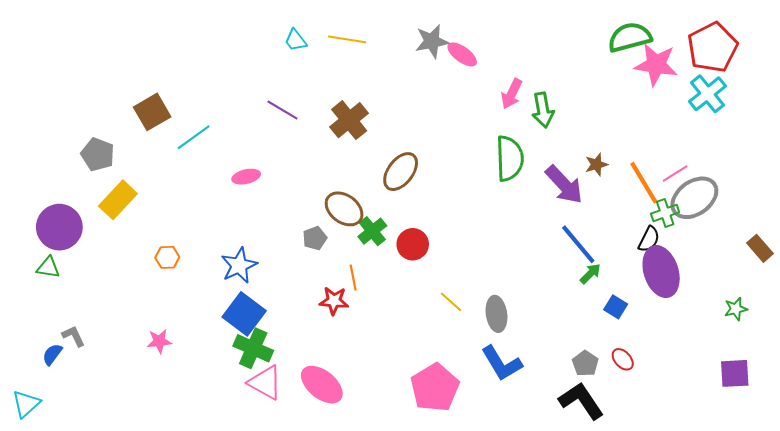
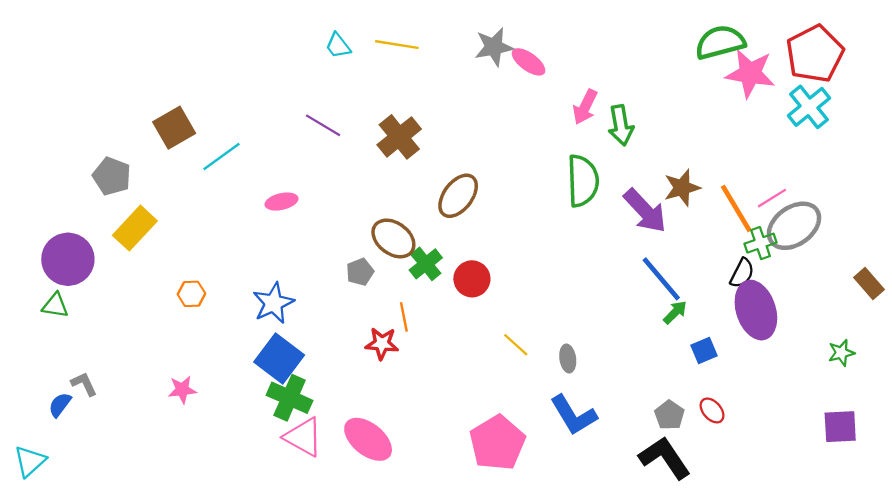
brown star: (596, 164) -> (682, 188), size x1.4
blue square: (616, 307) -> (704, 350), turned 35
gray ellipse: (496, 314) -> (568, 359), size x0.7

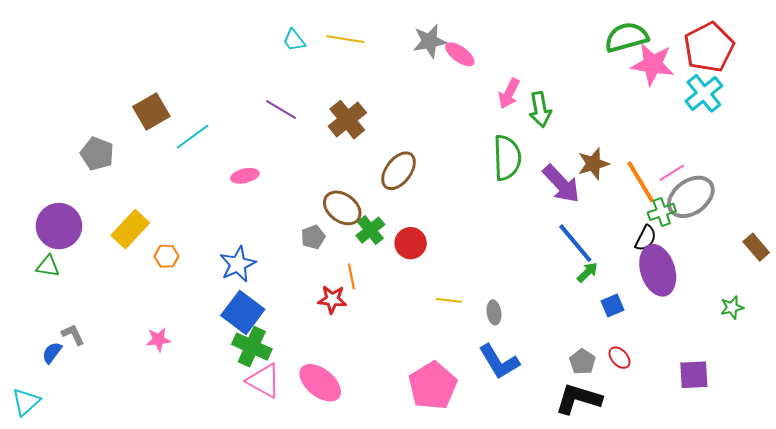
yellow rectangle: (135, 228) -> (130, 229), moved
yellow line: (516, 345) -> (449, 300), turned -35
purple square: (840, 427) -> (694, 375), moved
black L-shape: (665, 458) -> (578, 399), turned -39

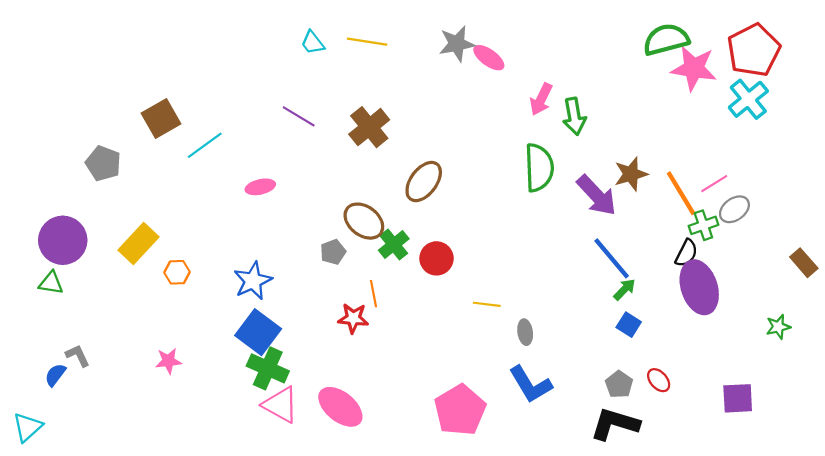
gray ellipse: (691, 197) -> (734, 209), size x0.6
yellow line: (449, 300) -> (487, 304), moved
blue square: (612, 305) -> (629, 325), moved, turned -35

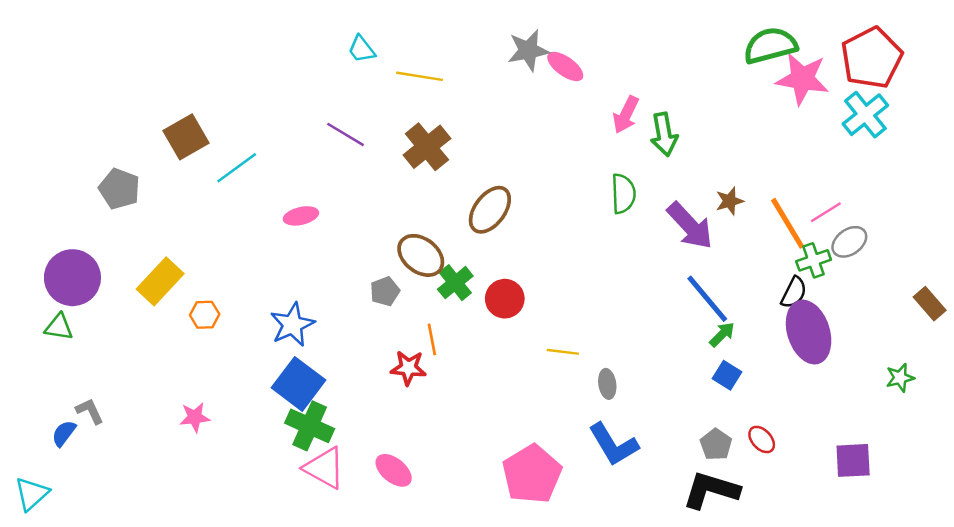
yellow line: (367, 42) -> (420, 76), moved
green semicircle: (539, 168) -> (623, 194), size x0.7
brown star: (631, 174) -> (730, 201), size x0.7
pink ellipse: (340, 407) -> (394, 470), size x0.7

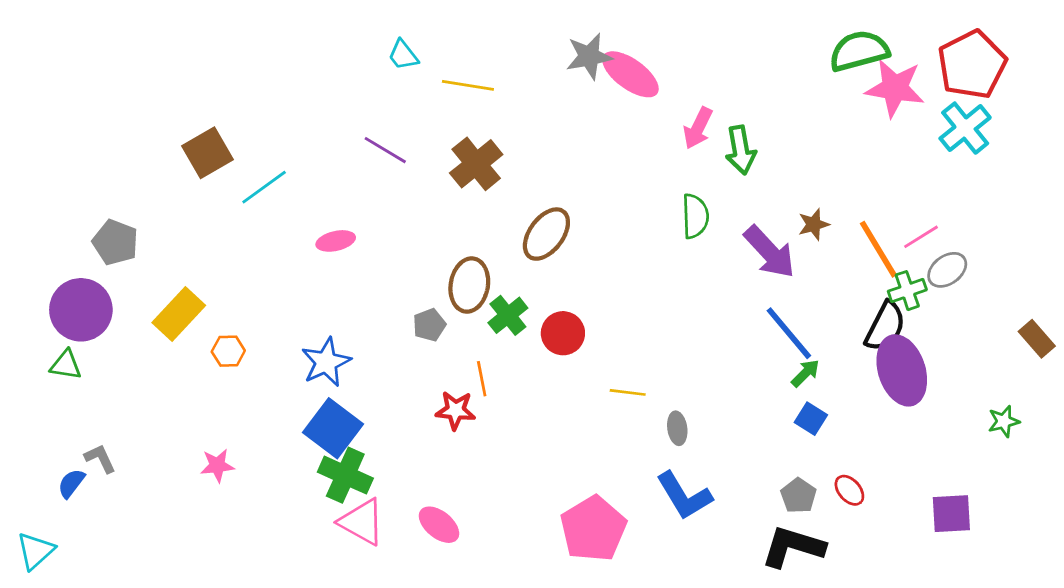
pink ellipse: (565, 66) -> (630, 74), size x1.4
gray pentagon: (119, 189) -> (115, 242), moved
brown ellipse: (421, 255) -> (469, 285), turned 63
black semicircle: (794, 293) -> (885, 326), size x1.4

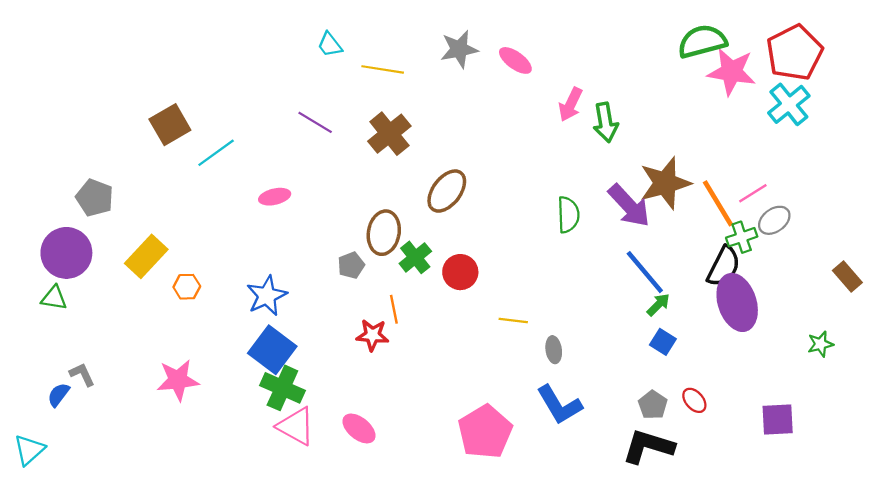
gray star: (589, 56) -> (459, 49), moved
pink ellipse: (630, 74) -> (515, 60), size x0.7
green semicircle: (695, 216) -> (568, 215), moved
brown star: (814, 224) -> (665, 183), size x2.0
pink star: (217, 465) -> (178, 380), size x1.5

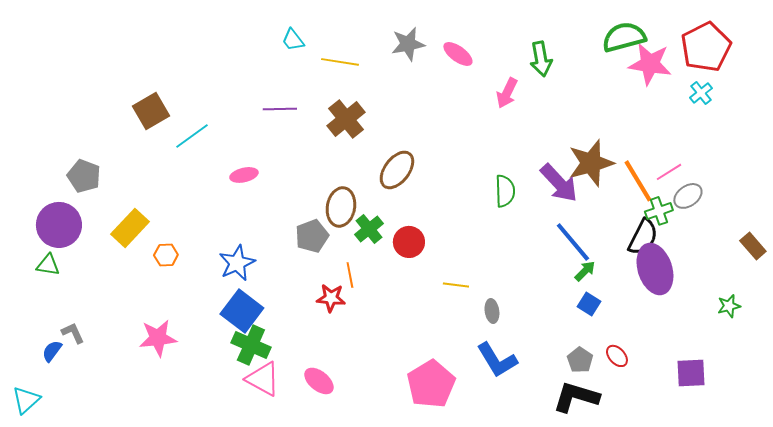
cyan cross: (789, 104) -> (701, 93), size x0.6
purple line: (315, 122) -> (280, 109), turned -32
green arrow: (605, 122) -> (541, 59), moved
gray pentagon: (351, 265) -> (312, 236), size x1.4

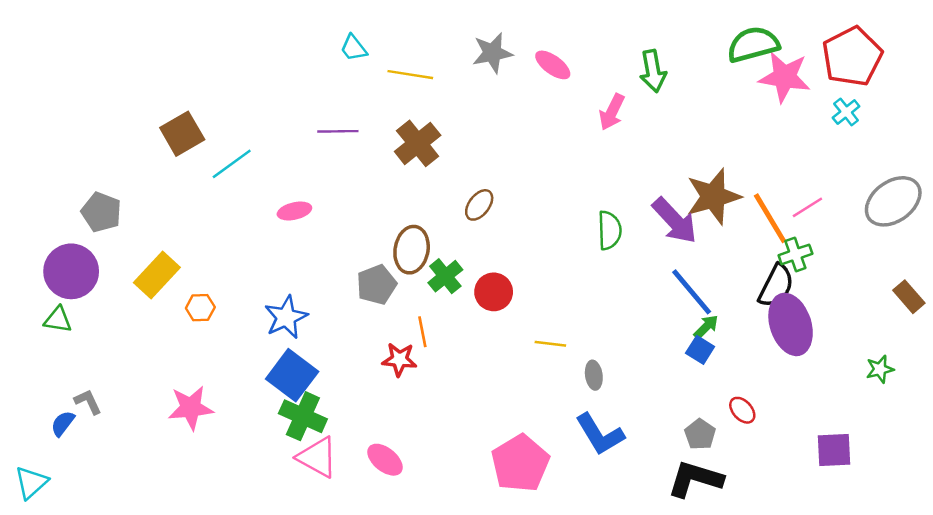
brown ellipse: (397, 170) -> (479, 205), size x0.7
gray ellipse: (688, 196) -> (893, 201), moved, size x1.6
blue square: (589, 304) -> (700, 350), moved
red ellipse: (617, 356) -> (742, 410), moved

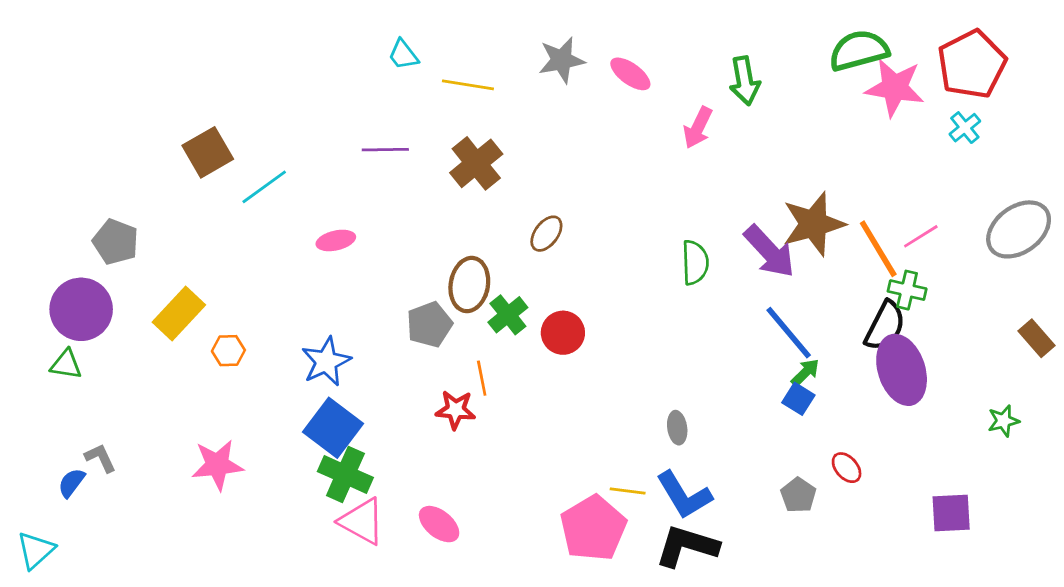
green cross: (795, 254) -> (907, 290), turned 32
yellow line: (550, 344) -> (628, 491), moved
black L-shape: (695, 479) -> (687, 546), moved

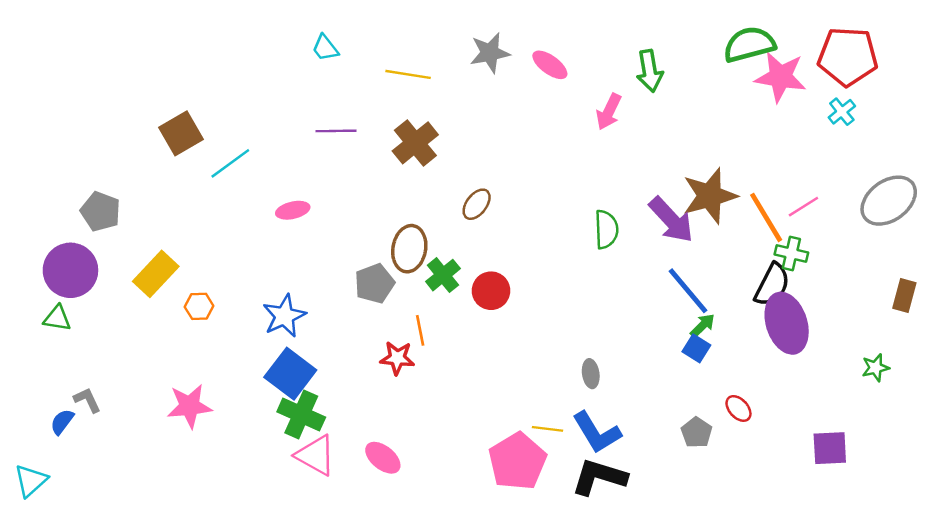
cyan trapezoid: (403, 55) -> (325, 48), moved
red pentagon: (972, 64) -> (848, 56), turned 30
brown rectangle: (1036, 338) -> (904, 296), turned 56

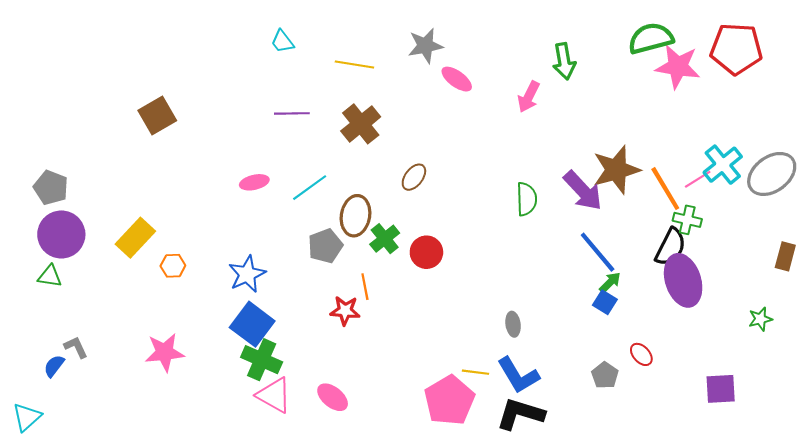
pink ellipse: (550, 65) -> (457, 79), moved
cyan cross: (842, 112) -> (723, 165), moved, size x1.6
cyan line: (230, 163) -> (310, 188), moved
gray pentagon: (101, 211) -> (51, 188), moved

